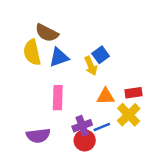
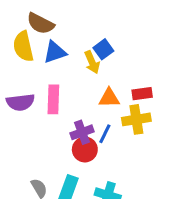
yellow cross: (129, 115) -> (136, 119), turned 35
blue line: (102, 127) -> (105, 134), turned -42
purple semicircle: (38, 136) -> (20, 102), moved

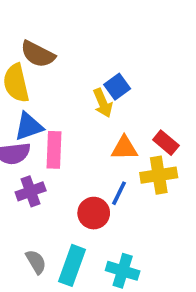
blue triangle: (55, 52) -> (29, 126), moved
red rectangle: (142, 94) -> (166, 143), turned 48
purple cross: (82, 132) -> (31, 191), moved

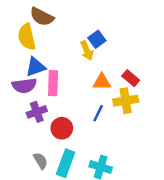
red circle: (94, 213) -> (62, 128), moved

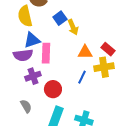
blue square: (97, 39) -> (60, 18), moved
gray semicircle: (41, 161) -> (26, 106), moved

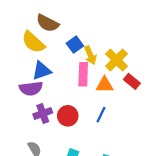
yellow semicircle: (25, 16) -> (33, 42), turned -35
pink rectangle: (46, 53) -> (83, 74), moved
yellow cross: (104, 67) -> (116, 60), moved, turned -36
red circle: (53, 89) -> (68, 116), moved

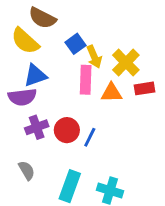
red rectangle: (132, 81) -> (145, 88), turned -49
blue line: (101, 115) -> (90, 137), moved

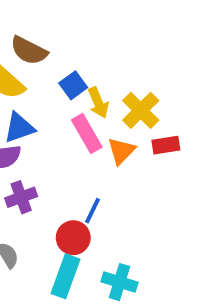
pink rectangle: (86, 80) -> (87, 133), turned -32
orange triangle: (111, 93) -> (121, 151), turned -45
red circle: (67, 130) -> (73, 238), moved

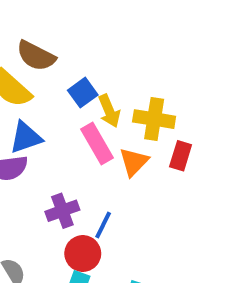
yellow cross: (141, 110) -> (154, 119), turned -36
red rectangle: (166, 145) -> (181, 156), turned -64
purple cross: (21, 197) -> (62, 211), moved

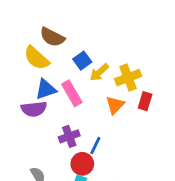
yellow arrow: (109, 111) -> (99, 72), turned 72
yellow cross: (154, 119) -> (128, 78), turned -30
pink rectangle: (97, 143) -> (72, 93), moved

